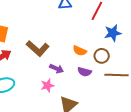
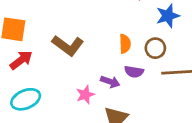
orange semicircle: (80, 51) -> (125, 44), turned -112
purple arrow: (57, 69) -> (110, 82), moved

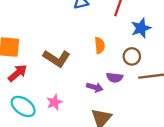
orange semicircle: (125, 44) -> (100, 45), moved
pink star: (85, 95) -> (54, 102), moved
cyan ellipse: (26, 99) -> (23, 106), turned 60

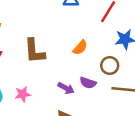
orange semicircle: (100, 45) -> (80, 48), turned 35
brown L-shape: (57, 58) -> (34, 51), turned 40

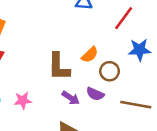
brown L-shape: (34, 51) -> (59, 67), moved
brown circle: (110, 66) -> (110, 71), moved

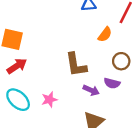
orange semicircle: (90, 55) -> (105, 35), moved

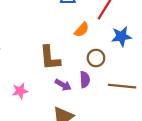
purple semicircle: (112, 83) -> (85, 80), turned -112

